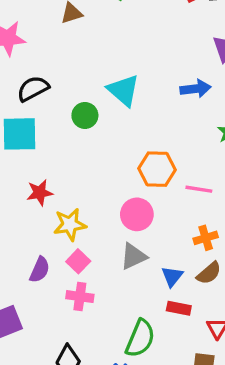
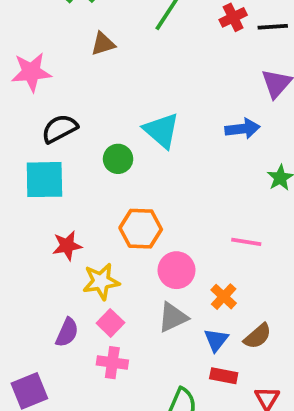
orange hexagon: (157, 169) -> (141, 229), moved
orange cross: (206, 238) -> (224, 297), moved, turned -30

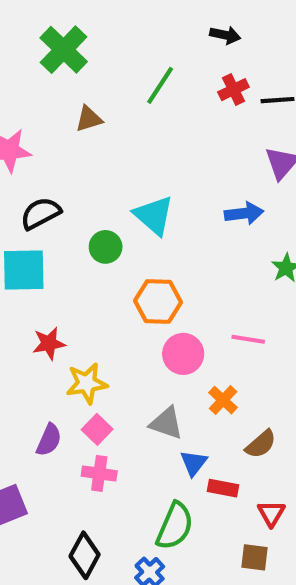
orange hexagon: (141, 229) -> (158, 301), moved
pink circle: (177, 270) -> (183, 354), moved
gray triangle: (173, 317) -> (166, 423), turned 44
blue triangle: (216, 340) -> (194, 463), moved

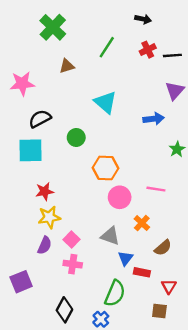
cyan triangle: (154, 215) -> (106, 102), moved
yellow star: (87, 383) -> (49, 217), moved

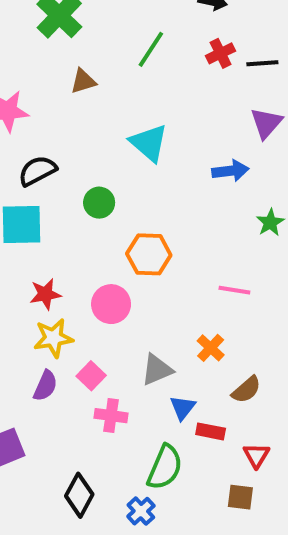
pink circle: (120, 197) -> (111, 304), moved
gray triangle: (110, 236) -> (157, 370), turned -42
pink cross: (73, 264) -> (111, 416), moved

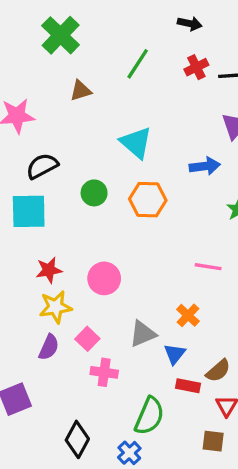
orange hexagon: (149, 254) -> (148, 200), moved
brown semicircle: (246, 390) -> (218, 371), moved
blue triangle: (183, 408) -> (175, 354), moved

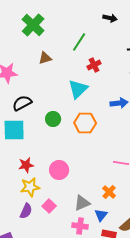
red cross: (196, 67) -> (94, 65), moved
cyan triangle: (136, 143) -> (78, 89), turned 35
pink cross: (104, 372) -> (80, 226), moved

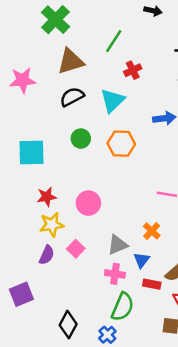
brown triangle: (45, 58) -> (71, 61), size x1.6
black semicircle: (22, 103) -> (72, 97), moved

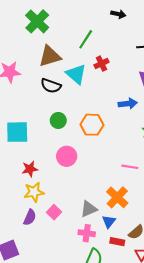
black semicircle: (72, 97) -> (51, 86), turned -132
cyan triangle: (112, 101) -> (76, 74), moved, turned -35
pink circle: (88, 203) -> (67, 156), moved
orange cross: (152, 231) -> (117, 197), size x1.5

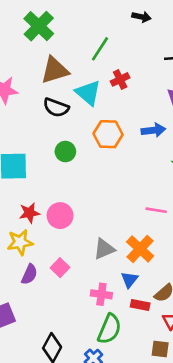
orange hexagon: (92, 125) -> (108, 134), moved
pink circle: (67, 156) -> (60, 216), moved
yellow star: (34, 192) -> (20, 242), moved
gray triangle: (89, 209) -> (104, 249), moved

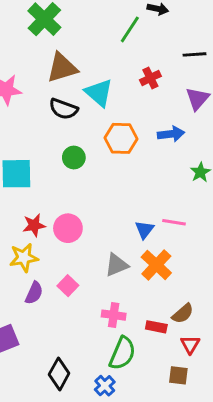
green line: (100, 49) -> (130, 29), moved
red cross: (120, 79) -> (150, 78), moved
blue triangle: (129, 280) -> (144, 230), moved

